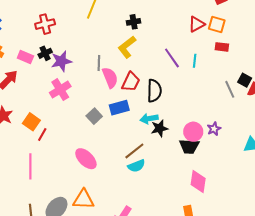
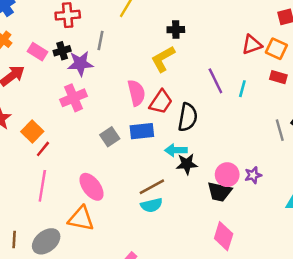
gray line: (99, 63) -> (100, 40), moved
pink line: (30, 166) -> (42, 186), moved
orange triangle: (84, 199) -> (81, 219), moved

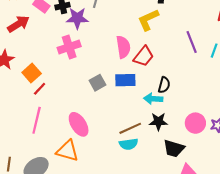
black semicircle: (188, 117) -> (164, 85), moved, size x0.7
black star: (187, 164) -> (158, 122), moved
black trapezoid: (219, 192) -> (174, 149), moved

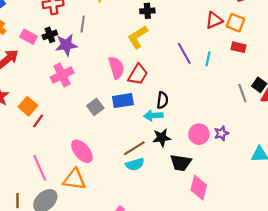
pink line: (37, 120) -> (40, 168), moved, turned -30

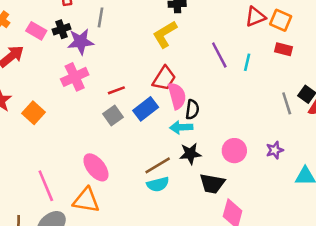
pink semicircle: (116, 68) -> (177, 96), moved
blue rectangle: (123, 101) -> (146, 109), turned -30
red line: (38, 121) -> (116, 90), moved, turned 32
purple star: (221, 133) -> (275, 150), moved

